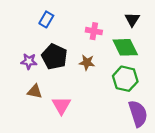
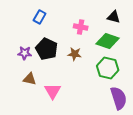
black triangle: (132, 19) -> (114, 17), turned -48
green diamond: (125, 47) -> (108, 41), turned -45

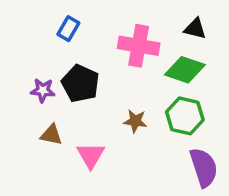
pink cross: (81, 27) -> (139, 46), size x1.6
brown star: (75, 54) -> (135, 121), moved

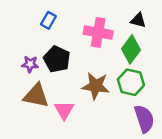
green diamond: (185, 70) -> (131, 49), turned -72
brown star: (135, 121) -> (96, 86), size x1.6
brown triangle: (51, 135) -> (36, 96), size x1.6

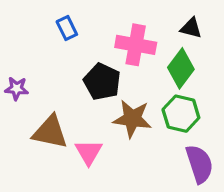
blue rectangle: (48, 20) -> (67, 28), turned -56
black pentagon: (57, 59) -> (102, 82), moved
purple star: (30, 64) -> (17, 88), moved

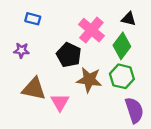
blue rectangle: (67, 28) -> (33, 19), moved, turned -49
pink cross: (136, 45) -> (91, 30), turned 30
purple star: (17, 88) -> (21, 50), moved

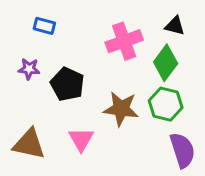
pink cross: (91, 30) -> (124, 41), turned 30
black pentagon: (69, 55) -> (67, 84), moved
brown triangle: (34, 89) -> (29, 144), moved

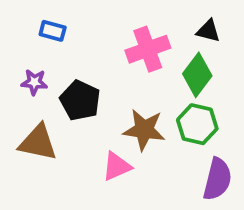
pink triangle: (81, 139) -> (117, 166), moved, turned 36
brown triangle: (29, 144) -> (38, 143), moved
purple semicircle: (182, 150) -> (217, 179), turned 32

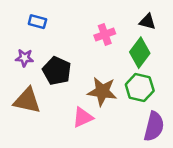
pink cross: (148, 49) -> (105, 35), size x0.7

